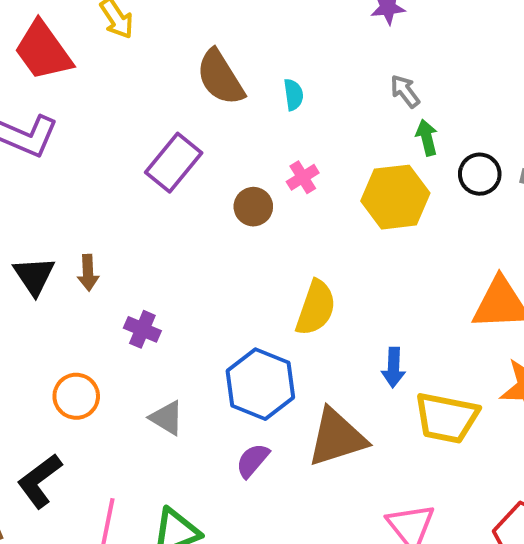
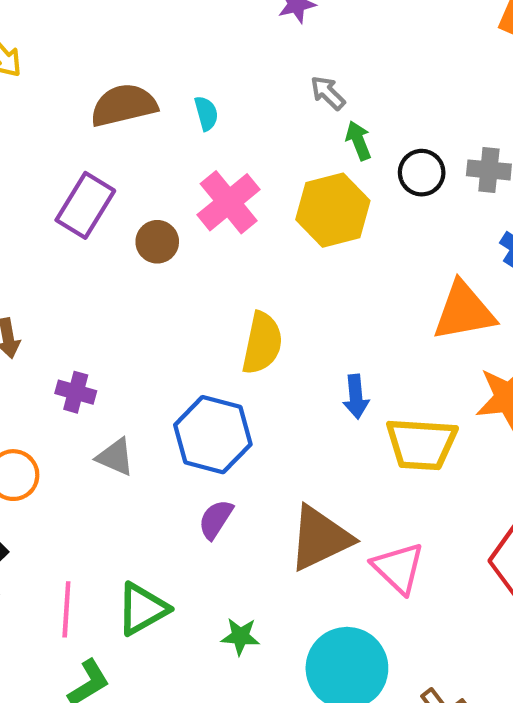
brown semicircle: (220, 77) -> (124, 105), turned 116
pink cross: (303, 177) -> (229, 202), size x1.8
brown circle: (253, 207) -> (157, 242), moved
gray triangle: (167, 418) -> (115, 457), moved
brown triangle: (337, 438) -> (320, 538), moved

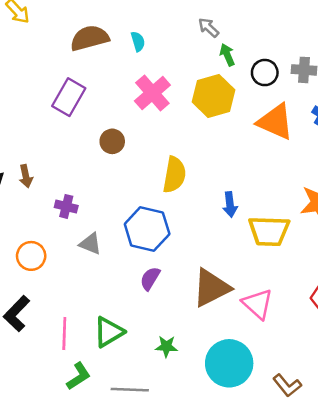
brown circle: (157, 242) -> (112, 141), moved
orange triangle: (464, 311) -> (275, 122), moved, turned 36

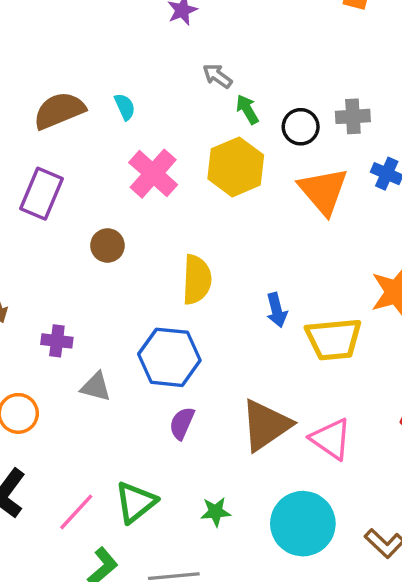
orange triangle: (275, 122) -> (323, 191), turned 33
pink line: (64, 334) -> (76, 512), turned 48

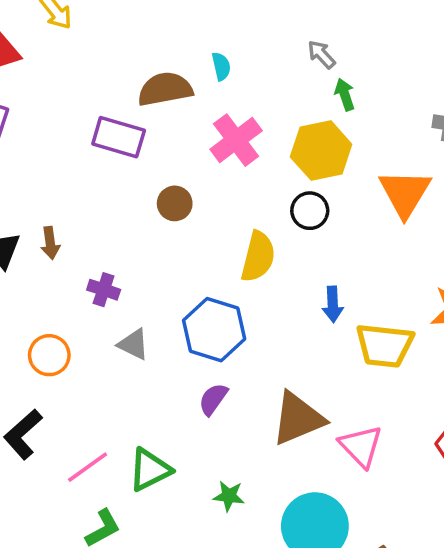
brown semicircle: (59, 111) -> (165, 89), moved
black circle: (301, 127) -> (310, 211), moved
purple rectangle: (41, 194) -> (119, 137), turned 72

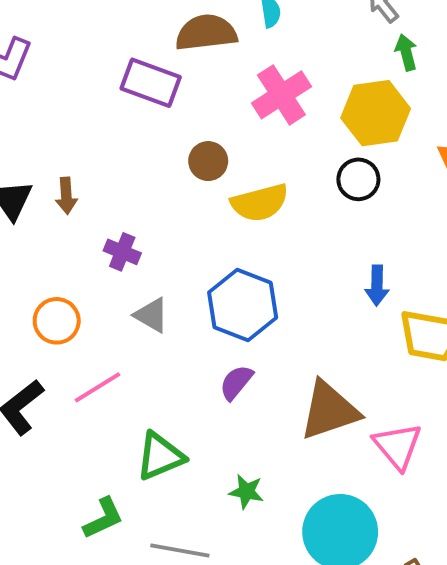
yellow semicircle: (258, 257) -> (260, 203), moved, turned 57
pink line: (88, 467) -> (98, 387), moved

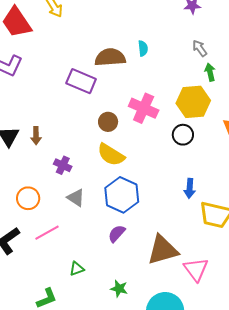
pink cross: (281, 95) -> (144, 108), moved, turned -36
yellow semicircle: (260, 203) -> (111, 155), moved, turned 44
green triangle: (160, 456) -> (77, 269), size x0.6

